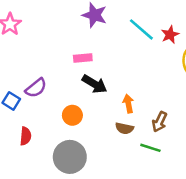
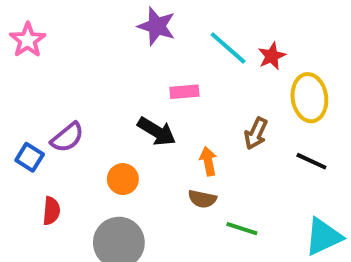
pink rectangle: (83, 58) -> (184, 92), moved
brown arrow: (160, 122) -> (256, 133), moved

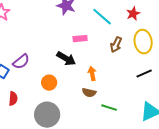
red star: (272, 56) -> (133, 14), moved
brown arrow: (256, 133) -> (116, 45), moved
black line: (311, 161) -> (144, 74), turned -49

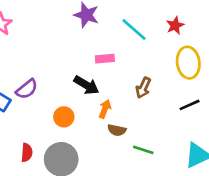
brown arrow: (116, 45) -> (143, 88), moved
orange arrow: (92, 74) -> (105, 109), moved, turned 32
red semicircle: (13, 99) -> (27, 153), moved

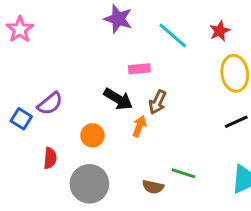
brown arrow: (143, 88) -> (158, 102), moved
brown semicircle: (117, 130) -> (153, 187), moved
red semicircle: (27, 153) -> (50, 158), moved

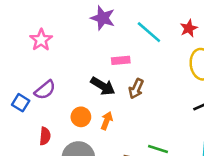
pink star: (20, 29) -> (41, 40), moved
orange arrow: (139, 126) -> (107, 121), moved

